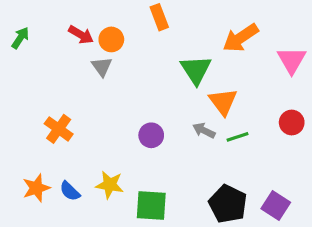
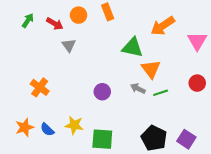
green arrow: (20, 38) -> (28, 20), moved
orange circle: (111, 39) -> (79, 15), moved
green triangle: (196, 70) -> (132, 47), turned -45

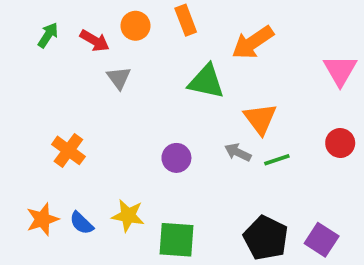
orange arrow: (163, 26) -> (253, 42), moved
green triangle: (132, 47) -> (206, 82), moved

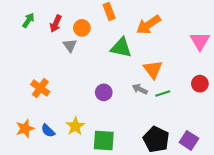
orange circle: (135, 26) -> (82, 28), moved
red arrow: (95, 41) -> (56, 24), turned 84
yellow star: (128, 216) -> (75, 126), turned 30

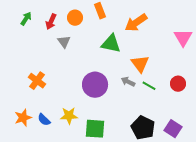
orange circle: (82, 28) -> (75, 18), moved
red circle: (200, 84) -> (178, 84), moved
purple circle: (104, 92) -> (95, 85), size x1.6
green line: (163, 93) -> (149, 86), turned 48
yellow star: (75, 126) -> (69, 116), turned 30

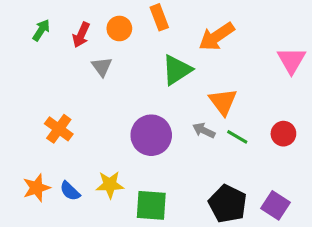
green triangle: (111, 44) -> (177, 70), turned -45

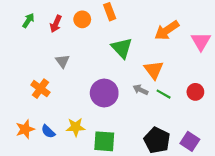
orange arrow: (217, 36) -> (167, 30), moved
gray triangle: (102, 67) -> (62, 61), moved
green triangle: (177, 70) -> (122, 48), turned -40

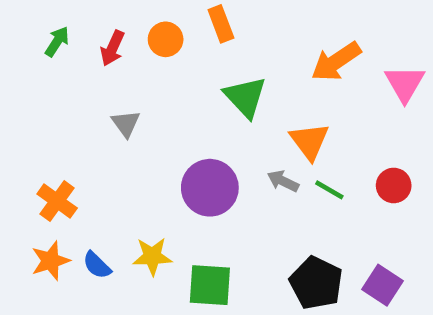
orange cross: (40, 89) -> (57, 201), moved

